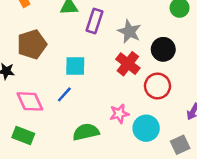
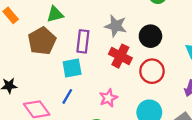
purple rectangle: (95, 21) -> (83, 41), moved
brown pentagon: (32, 44) -> (42, 41), moved
pink star: (119, 114) -> (108, 98), moved

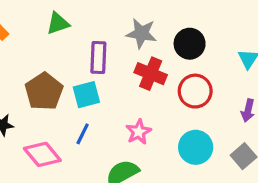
brown pentagon: (42, 41) -> (44, 91), moved

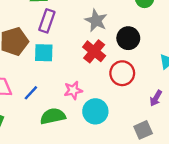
purple rectangle: (98, 57) -> (47, 21), moved
blue line: (83, 134) -> (31, 93), moved
cyan circle: (196, 147) -> (95, 111), moved

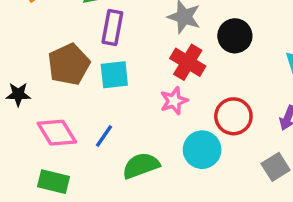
red circle: (122, 73) -> (233, 116), moved
pink star: (73, 90) -> (174, 101), moved

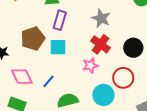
black circle: (235, 36) -> (133, 48), moved

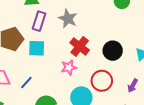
gray star: (101, 18) -> (68, 19), moved

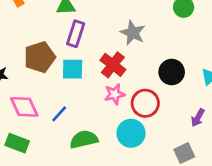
gray star: (68, 19) -> (133, 33), moved
red cross: (80, 46) -> (113, 65), moved
red circle: (102, 81) -> (145, 103), moved

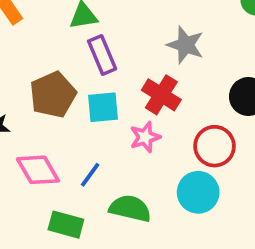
purple rectangle: (76, 34) -> (102, 55), turned -35
pink star: (115, 94) -> (145, 137), moved
green semicircle: (84, 139) -> (130, 208), turned 32
green rectangle: (17, 143) -> (66, 225), moved

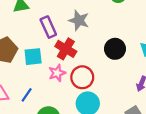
purple rectangle: (102, 55) -> (48, 27), moved
red circle: (215, 146) -> (82, 77), moved

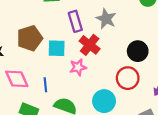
red circle: (82, 77) -> (128, 78), moved
blue line: (27, 95) -> (45, 85), turned -48

